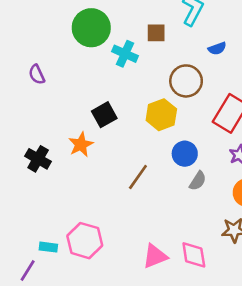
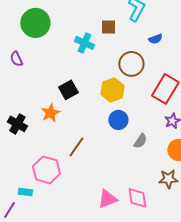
green circle: (91, 28) -> (35, 23), moved
blue circle: (185, 154) -> (118, 120), moved
brown line: (138, 177) -> (76, 147), moved
pink hexagon: (85, 241) -> (46, 170), moved

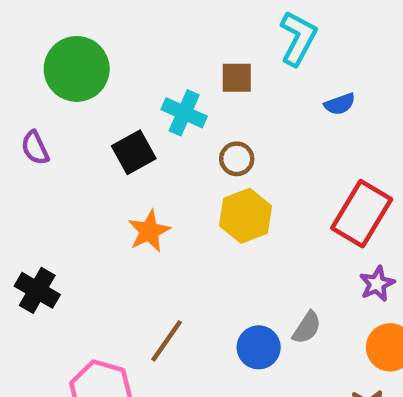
brown circle: (131, 64) -> (237, 159), moved, size x0.6
black square: (68, 90) -> (134, 152), moved
orange star: (50, 113) -> (149, 231), moved
blue circle: (118, 120) -> (259, 347), moved

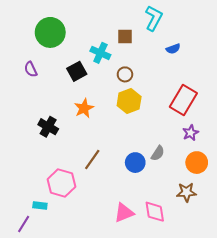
black cross: (37, 290) -> (48, 127), moved

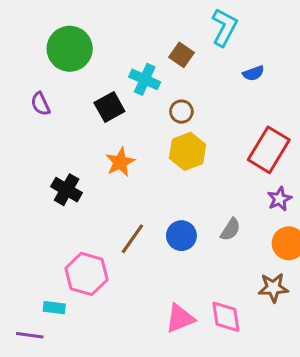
brown square: (125, 37) -> (181, 55), turned 35
blue circle: (135, 163) -> (181, 236), moved
purple line: (24, 224) -> (30, 335), turned 66

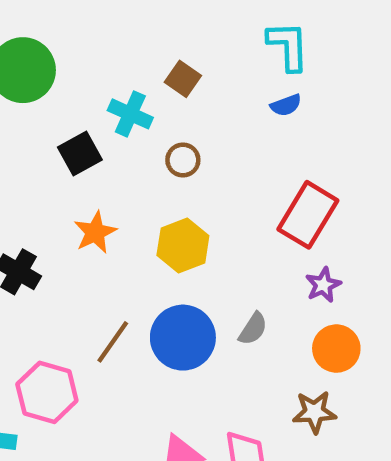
cyan L-shape: (224, 27) -> (288, 46), moved, turned -30
yellow hexagon: (188, 151) -> (183, 245), moved
blue circle: (181, 236) -> (183, 338), size x1.5

